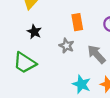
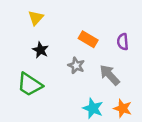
orange rectangle: (77, 22) -> (88, 39), turned -49

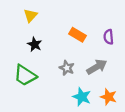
gray star: (76, 66) -> (67, 68), moved
gray arrow: (110, 75) -> (97, 67), turned 102

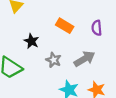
black star: (35, 44) -> (31, 41), moved

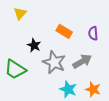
gray star: (54, 60) -> (54, 62), size x1.6

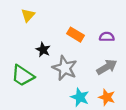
purple semicircle: (93, 33) -> (107, 37), turned 96
gray arrow: (82, 61) -> (107, 67), moved

